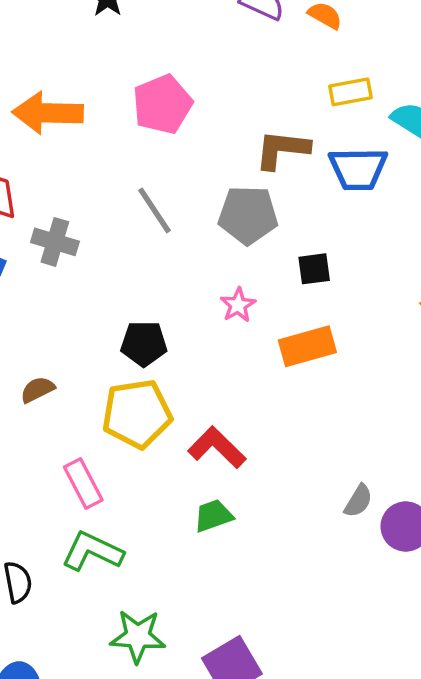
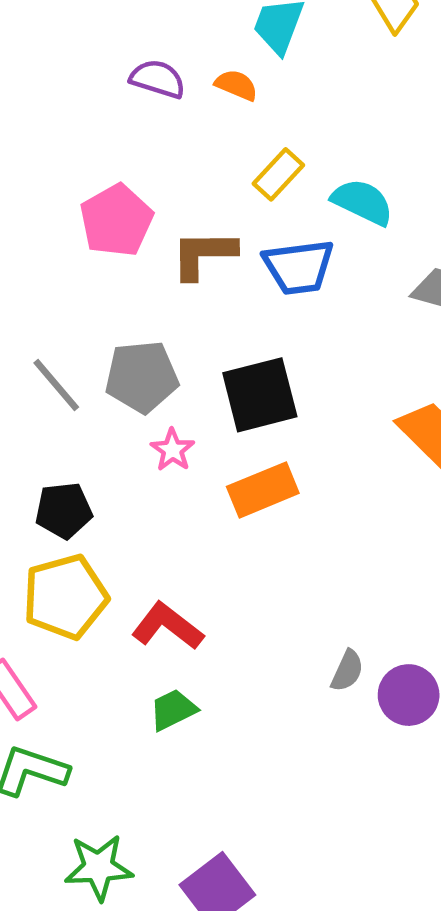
yellow rectangle: (350, 92) -> (278, 174), turned -30
pink pentagon: (162, 104) -> (116, 221), moved
gray line: (155, 210) -> (56, 385), moved
gray pentagon: (248, 215) -> (142, 377), moved
black square: (314, 269) -> (260, 395), size x1.8

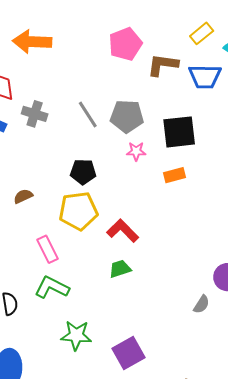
pink star: (172, 450) -> (136, 151), turned 30
orange rectangle: (263, 490) -> (174, 175), size x0.7
gray semicircle: (347, 671) -> (201, 304), moved

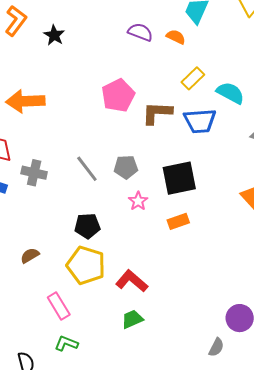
gray pentagon: (127, 116) -> (126, 167), size x0.7
pink star: (136, 151) -> (138, 201), turned -30
yellow pentagon: (78, 211) -> (86, 265), turned 30
green L-shape: (52, 287) -> (66, 343), size x0.7

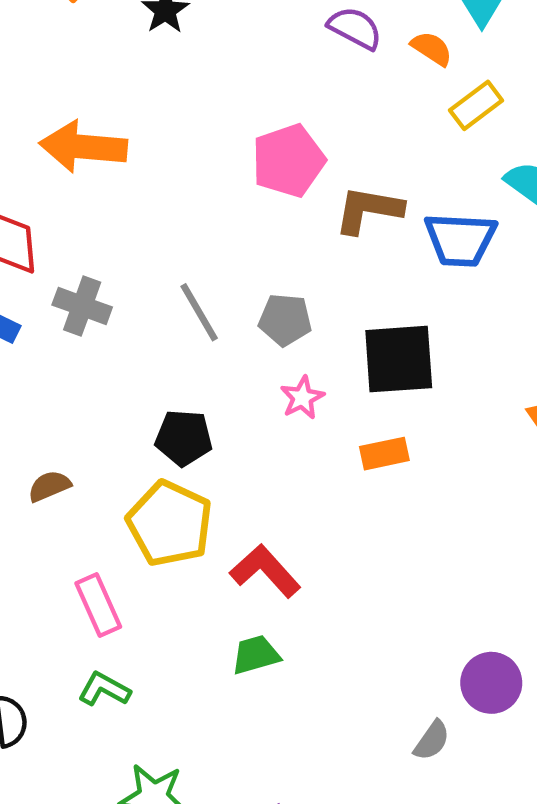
yellow rectangle: (193, 78) -> (476, 105), moved

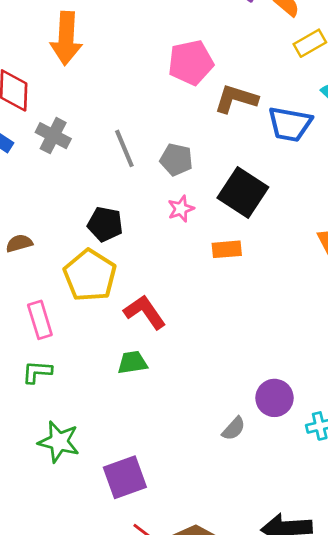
orange arrow: (83, 147) -> (66, 38), turned -99
black square: (399, 359) -> (243, 193), turned 30
green L-shape: (104, 689) -> (37, 372), turned -32

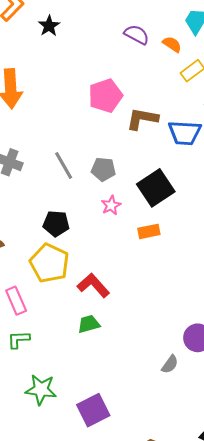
black square: (243, 193) -> (156, 188), turned 30

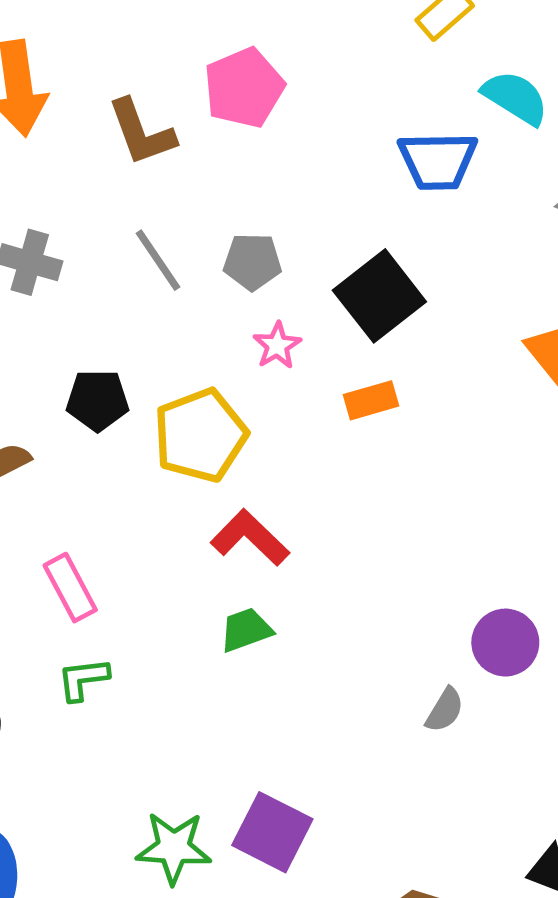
brown L-shape: (142, 119) -> (141, 132), moved, turned -116
black pentagon: (56, 224) -> (98, 400), moved
yellow pentagon: (49, 263) -> (200, 435), moved, turned 30
green star: (41, 390) -> (174, 848), moved
purple square: (93, 410) -> (272, 832), turned -32

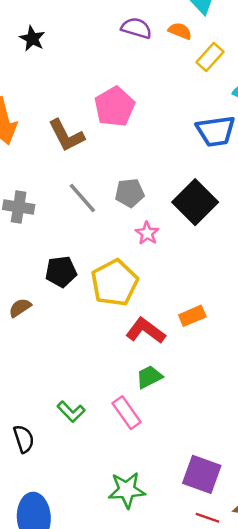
orange rectangle: (371, 400) -> (192, 316), moved
pink rectangle: (70, 588) -> (127, 413), moved
green L-shape: (83, 679) -> (71, 412), turned -120
purple square: (272, 832) -> (202, 474), moved

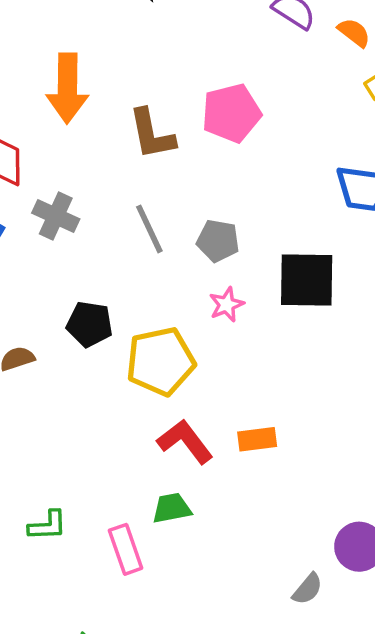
black square: (195, 202) -> (307, 280), turned 30
green L-shape: (71, 412) -> (48, 526), turned -64

